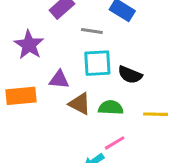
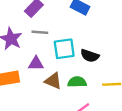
gray line: (92, 31) -> (40, 32), moved

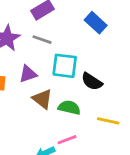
purple triangle: (36, 64) -> (28, 74), turned -35

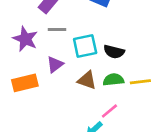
brown triangle: (42, 99) -> (87, 80), moved
green semicircle: (69, 108) -> (113, 80), moved

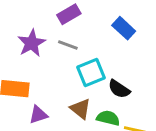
cyan square: (85, 46) -> (91, 72), turned -30
purple triangle: (55, 64) -> (38, 115), moved

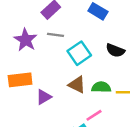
black semicircle: (119, 89) -> (115, 50), moved

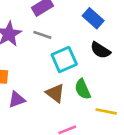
black semicircle: (115, 50) -> (100, 50), moved
green semicircle: (101, 87) -> (83, 89), moved, turned -126

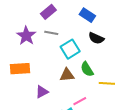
brown triangle: (55, 93) -> (67, 75), turned -35
purple triangle: (17, 100) -> (42, 92), moved

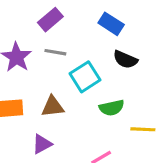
green semicircle: (87, 69) -> (112, 108), turned -70
brown triangle: (67, 75) -> (53, 107), moved

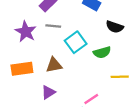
black semicircle: (125, 59) -> (115, 27), moved
green semicircle: (112, 108) -> (102, 52), moved

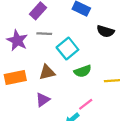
green semicircle: (102, 52) -> (83, 71), moved

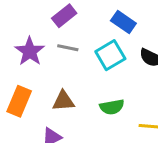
cyan square: (67, 49) -> (110, 55), moved
orange rectangle: (15, 78) -> (19, 101), turned -65

